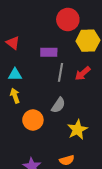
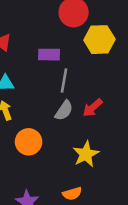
red arrow: (83, 73) -> (93, 108), moved
gray semicircle: (58, 105) -> (64, 110), moved

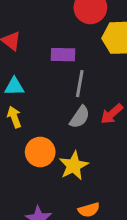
yellow star: (86, 154) -> (74, 166), moved

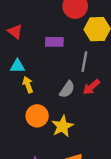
gray line: (80, 84) -> (84, 62), moved
yellow arrow: (14, 117) -> (28, 85), moved

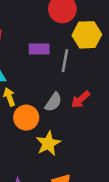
gray line: (84, 62) -> (65, 61), moved
orange circle: (37, 116) -> (26, 118), moved

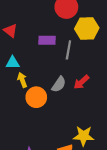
yellow star: (48, 143) -> (84, 136), moved, turned 30

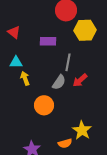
gray line: (68, 50) -> (68, 62), moved
orange circle: (36, 97) -> (44, 105), moved
yellow star: (84, 136) -> (82, 130), turned 30

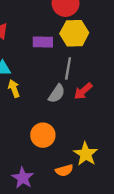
yellow hexagon: (85, 30) -> (74, 33), moved
orange circle: (44, 105) -> (43, 135), moved

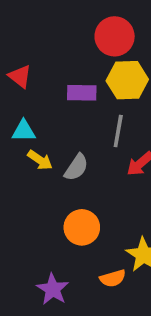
yellow arrow: (14, 89) -> (40, 160), turned 144
gray semicircle: (57, 94) -> (76, 167), moved

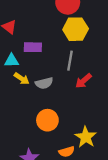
purple rectangle: (82, 93) -> (33, 47), moved
gray semicircle: (76, 167) -> (44, 83), turned 42

